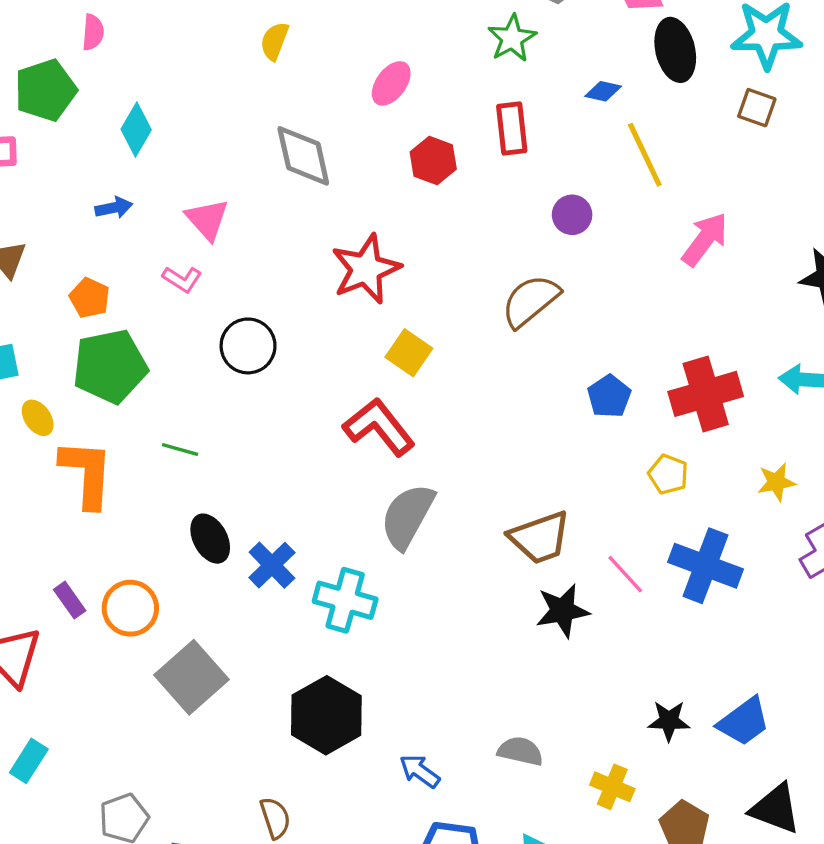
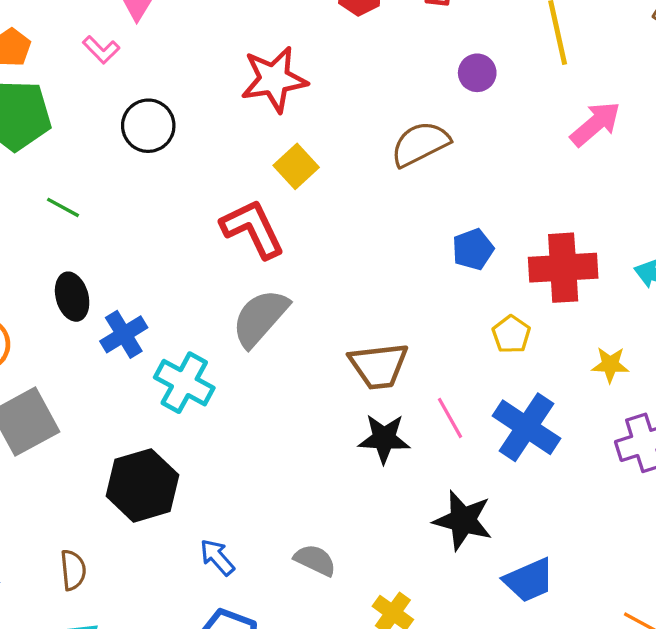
black star: (669, 721) -> (463, 520), moved, size x1.5

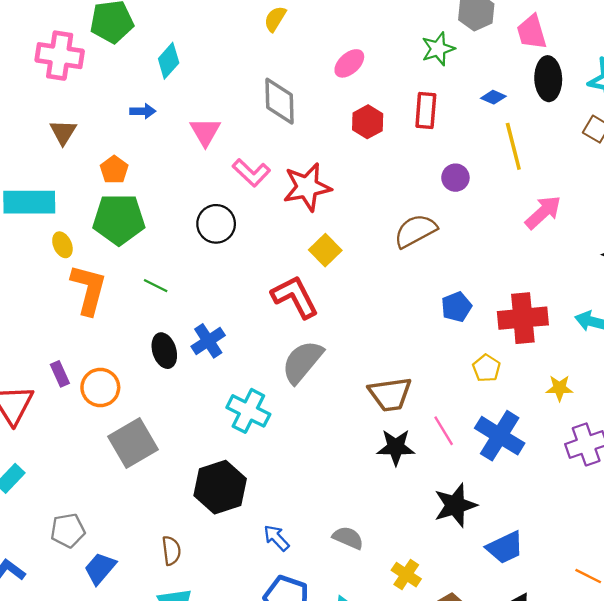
pink L-shape: (101, 50) -> (251, 173), moved, size x1.4
blue cross: (124, 334) -> (208, 341), moved
black star: (463, 520) -> (455, 505), turned -30

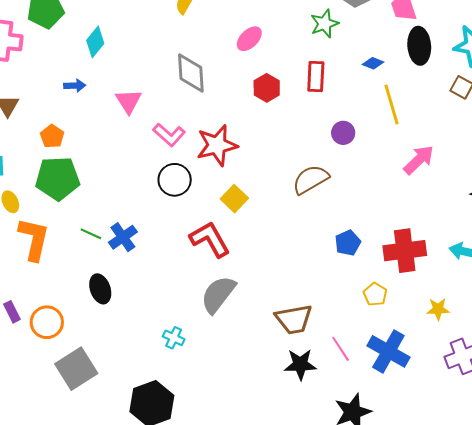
black circle: (216, 224) -> (175, 180), moved
blue cross: (208, 341) -> (123, 237), moved
cyan cross: (248, 411) -> (174, 338), size x0.6

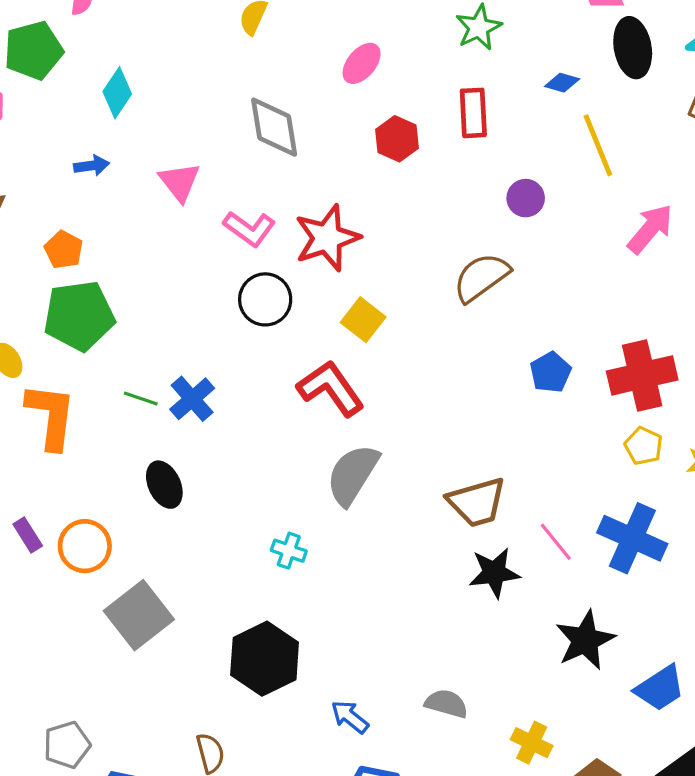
yellow pentagon: (375, 294) -> (643, 446), moved

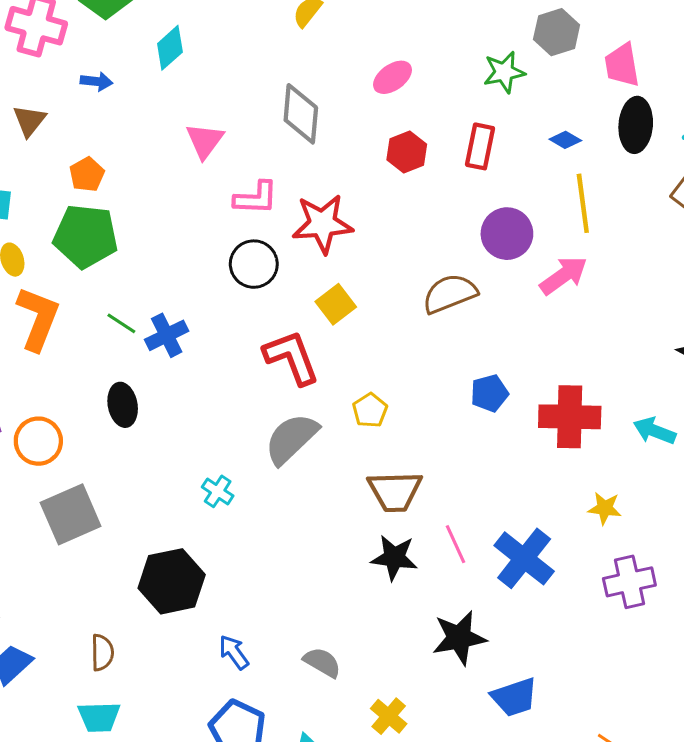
blue arrow: (92, 166) -> (96, 81), moved
purple circle: (526, 198) -> (507, 234), size x1.5
pink L-shape: (249, 229) -> (256, 198), turned -48
pink arrow: (650, 229) -> (564, 275), moved
yellow pentagon: (643, 446) -> (370, 410), moved

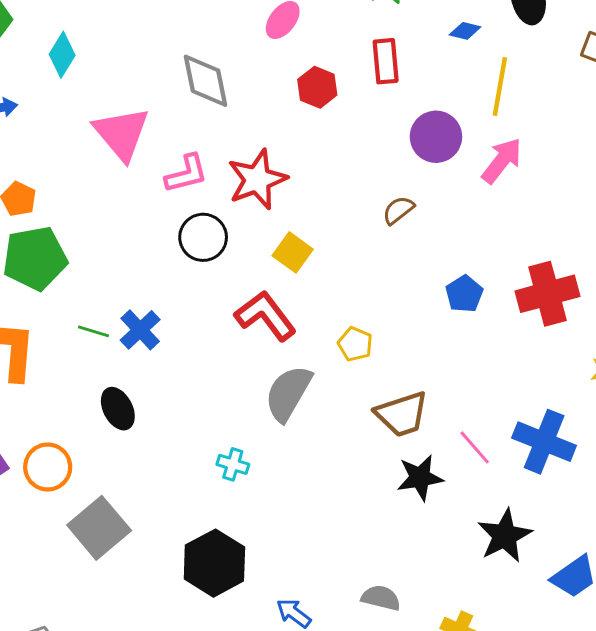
pink triangle: (205, 141) -> (122, 134), size x1.5
yellow line: (583, 203) -> (500, 86), turned 34
brown semicircle: (450, 294) -> (398, 210), size x0.6

